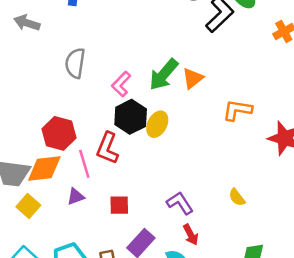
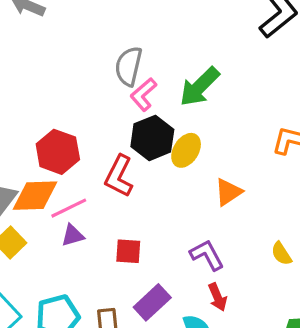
gray semicircle: (75, 63) -> (129, 66), moved
orange triangle: (193, 78) -> (228, 192), moved
pink line: (84, 164) -> (69, 208), moved, turned 76

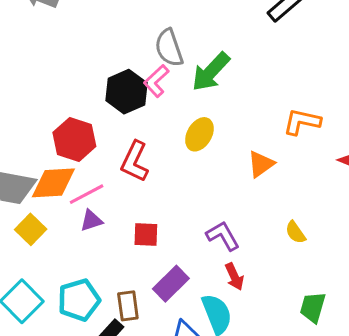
gray semicircle: (129, 66) -> (169, 48), moved, turned -30
black hexagon: (152, 138) -> (126, 92), moved
orange triangle: (228, 192) -> (261, 164), moved

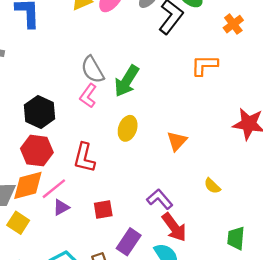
black hexagon: (126, 92) -> (39, 112), moved
orange L-shape: (302, 122) -> (204, 65), moved
red arrow: (234, 277) -> (174, 227), size x1.5

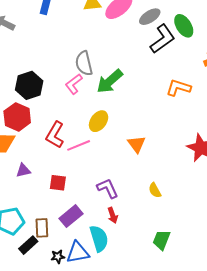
orange triangle: (177, 141) -> (137, 144), turned -36
pink line: (54, 189) -> (79, 145), moved
red arrow: (174, 227) -> (113, 215), size x0.6

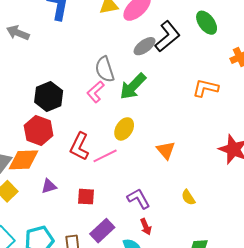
gray ellipse: (150, 17) -> (145, 46), moved
black L-shape: (163, 39) -> (167, 36), moved

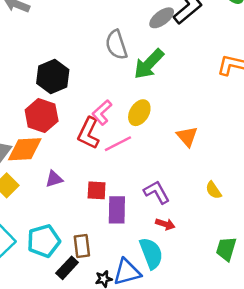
pink L-shape: (95, 92) -> (102, 112), moved
red arrow: (146, 227) -> (165, 224), turned -49
purple rectangle: (102, 231) -> (117, 210), moved, turned -45

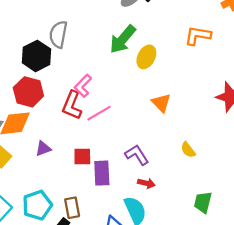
gray semicircle: (116, 45) -> (58, 34), moved, turned 32
yellow ellipse: (139, 113) -> (146, 57), moved

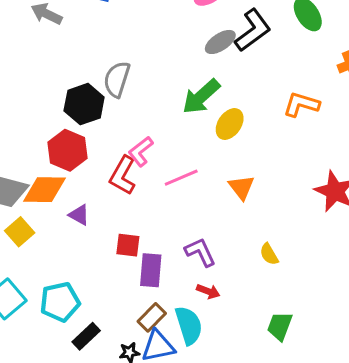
pink line: (99, 113) -> (181, 178), moved
purple triangle: (43, 149) -> (79, 215), moved, turned 42
brown rectangle: (72, 208) -> (152, 317), moved, turned 48

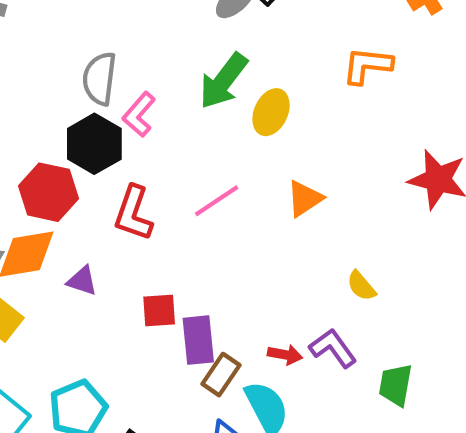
black hexagon: (84, 104) -> (94, 144), moved
pink L-shape: (141, 151) -> (139, 114), moved
orange triangle: (241, 187) -> (305, 199), turned 44
purple L-shape: (200, 252) -> (333, 348), moved
brown rectangle: (152, 317) -> (221, 375), moved

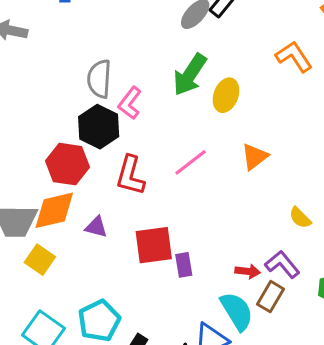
orange L-shape: (367, 65) -> (294, 57), turned 54
red square: (159, 311) -> (154, 245), size x1.5
purple rectangle: (198, 340) -> (184, 265), size x0.7
brown rectangle: (221, 375) -> (271, 297), moved

